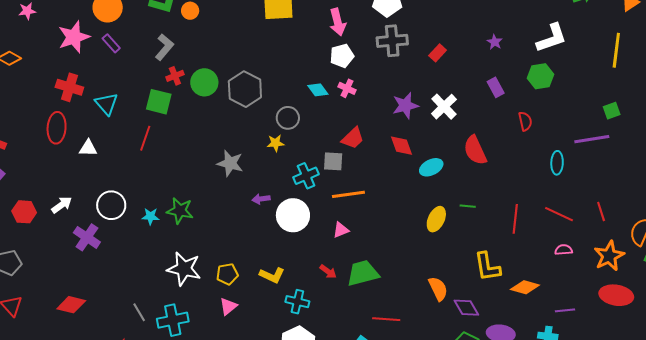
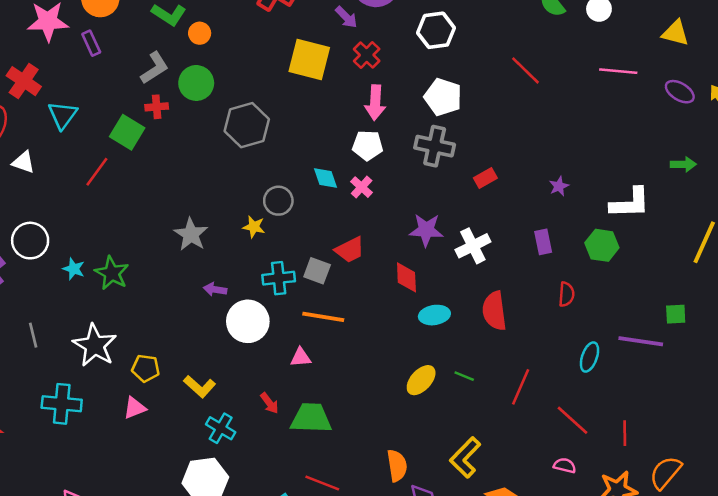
green circle: (204, 82) -> (196, 83), moved
gray hexagon: (245, 89) -> (247, 125), moved
red line: (515, 219) -> (521, 387), moved
yellow L-shape: (487, 267) -> (465, 457), turned 36
gray line: (139, 312) -> (33, 335), moved

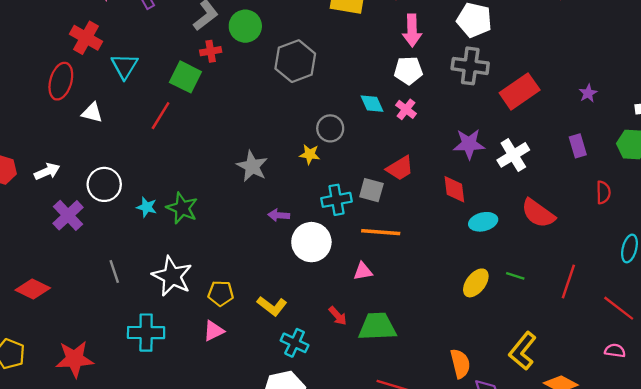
red rectangle: (485, 178) -> (520, 91), size x1.8
red semicircle: (494, 311) -> (538, 213), turned -42

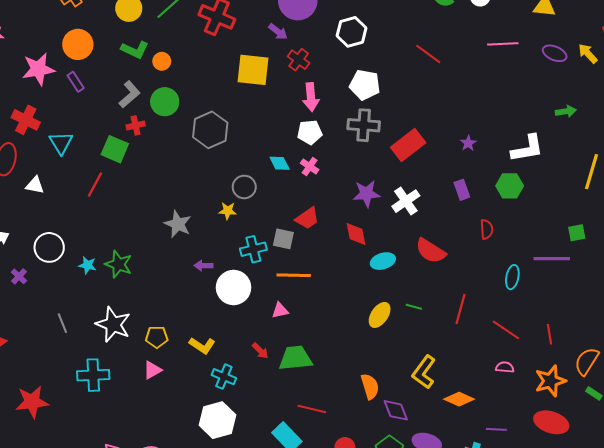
purple cross: (68, 215) -> (19, 276), size x0.6

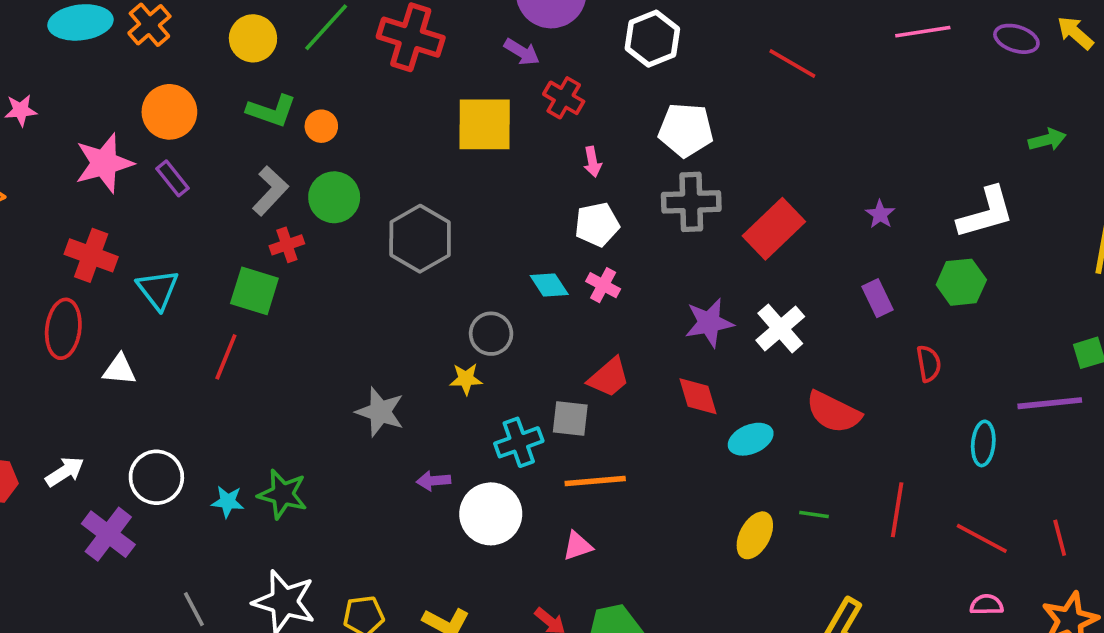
pink arrow: (311, 97) -> (592, 162), size x0.6
purple cross: (19, 276) -> (108, 534), size x1.8

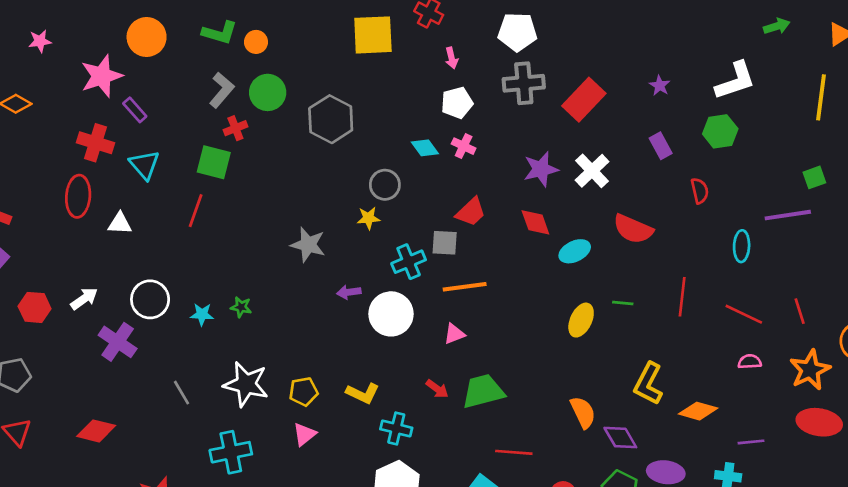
purple rectangle: (172, 178) -> (135, 110), moved
green star: (283, 494) -> (241, 307), size x0.6

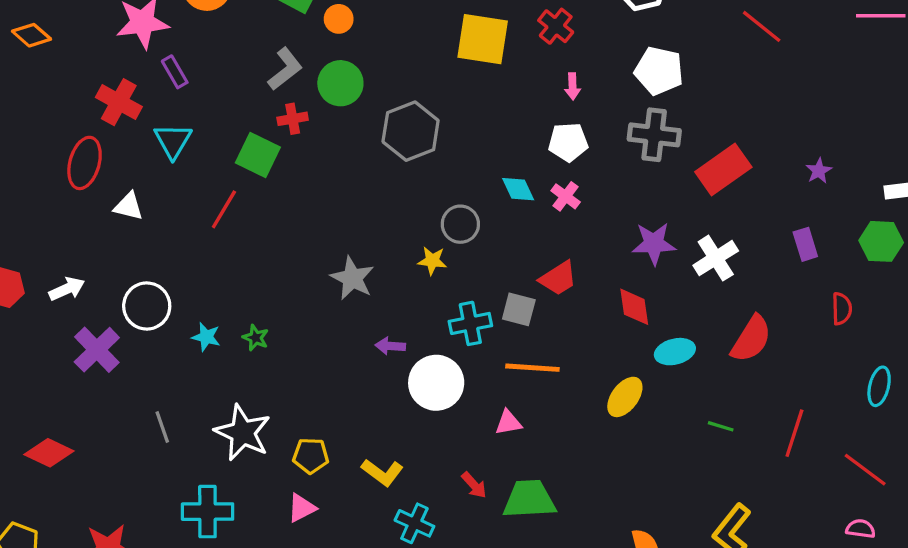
red semicircle: (633, 229) -> (751, 339), turned -93
yellow ellipse: (581, 320) -> (625, 397), moved

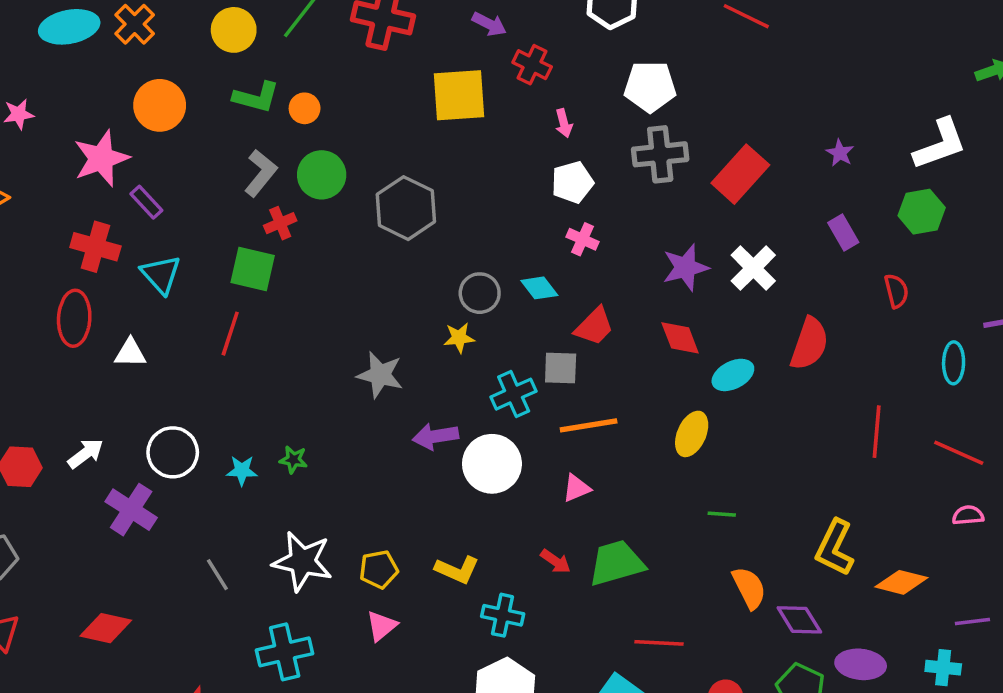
cyan diamond: (518, 189) -> (539, 288), moved
purple arrow: (390, 346) -> (435, 436), size x1.4
green line: (721, 426) -> (722, 514), moved

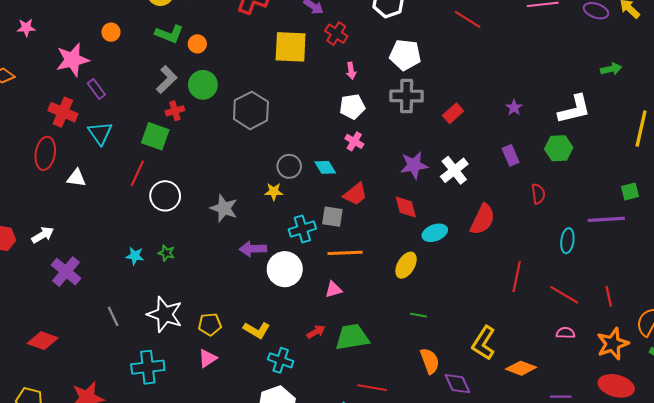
orange circle: (160, 105) -> (111, 32), size x0.6
red rectangle: (740, 174) -> (453, 113), size x0.6
white circle: (173, 452) -> (165, 196), moved
red arrow: (555, 561) -> (316, 332), turned -72

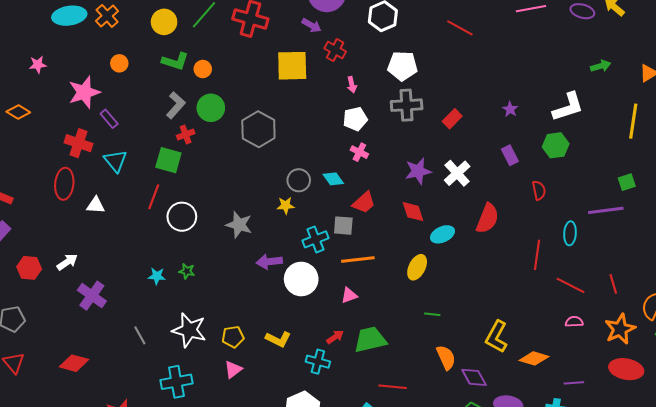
red line: (517, 277) -> (537, 255), moved
cyan cross: (281, 360) -> (318, 362), moved

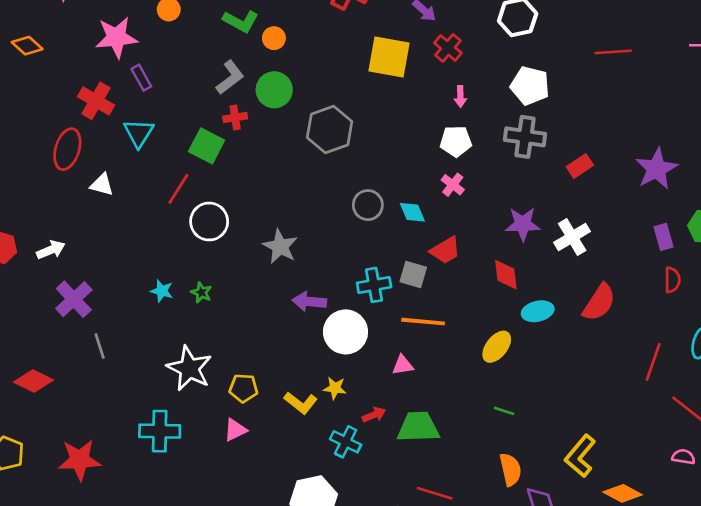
red line: (460, 28) -> (613, 52), turned -44
purple star: (510, 109) -> (656, 169), size x2.0
purple rectangle: (510, 155) -> (663, 237), moved
yellow star: (286, 205) -> (335, 388), moved
gray line: (140, 335) -> (100, 346), moved

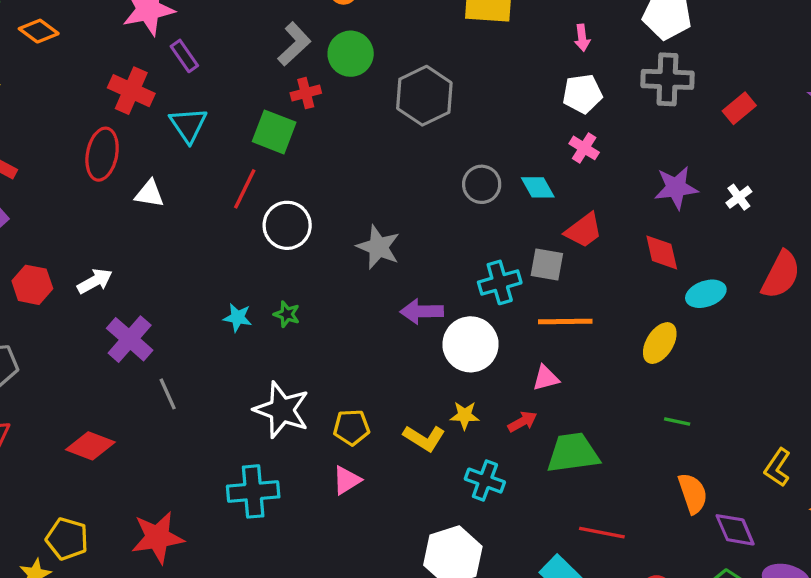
white cross: (572, 237) -> (739, 197), size x0.6
red arrow: (374, 415) -> (522, 422), moved
yellow L-shape: (580, 456) -> (777, 468), size x0.7

